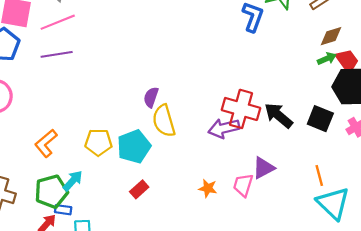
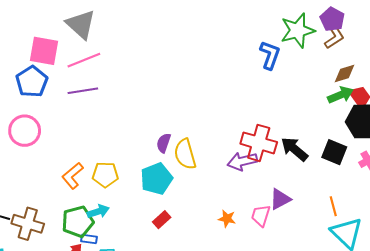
green arrow: (327, 59) -> (340, 95), size x1.4
purple semicircle: (151, 97) -> (164, 143), moved
yellow pentagon: (98, 142) -> (105, 175), moved
cyan arrow: (73, 181) -> (98, 211), turned 30

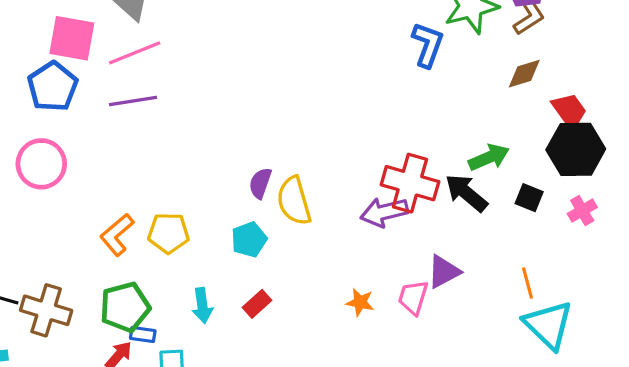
brown diamond: (345, 73) -> (524, 74), moved
green arrow: (340, 95) -> (489, 157), moved
black square: (334, 152) -> (529, 198), size x0.7
cyan pentagon: (156, 179) -> (249, 240), size x0.7
cyan arrow: (98, 211) -> (202, 306), moved, turned 100

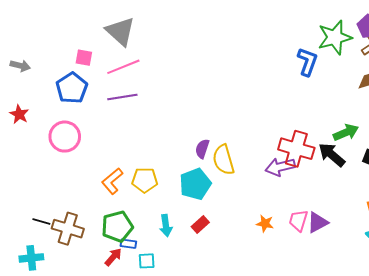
pink square: (72, 38) -> (84, 58), size x0.6
cyan pentagon: (249, 240) -> (195, 184), size x1.4
purple triangle: (444, 272) -> (318, 223), moved

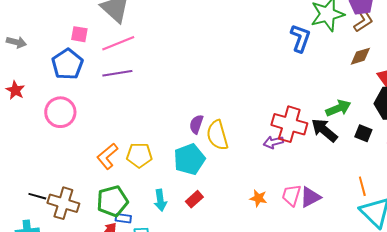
purple arrow: (280, 167) -> (273, 142), size x0.7

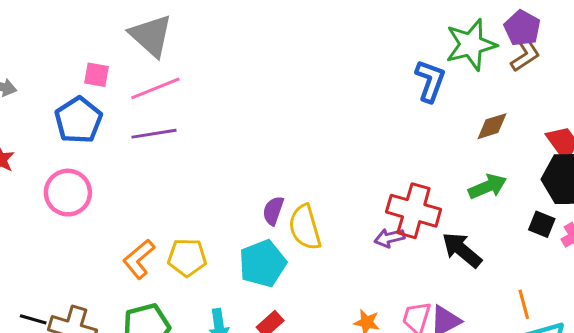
brown diamond: (360, 56) -> (492, 126), moved
black arrow: (324, 130) -> (462, 250), moved
black square: (363, 133) -> (542, 224), moved

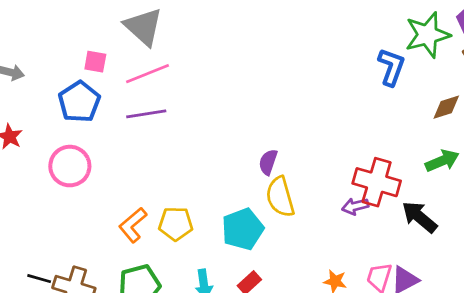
purple semicircle: (273, 211) -> (268, 162), moved

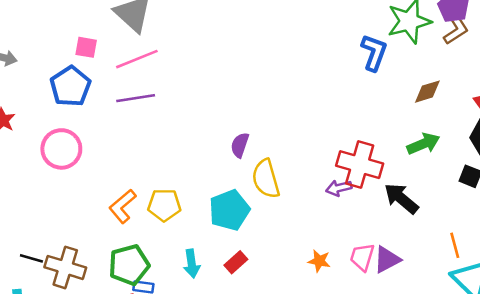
purple semicircle: (268, 162) -> (240, 145), moved

